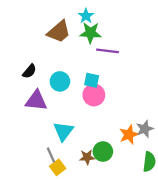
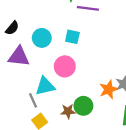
pink circle: (94, 95) -> (65, 66), moved
cyan triangle: (63, 131) -> (45, 86), turned 40
gray line: (51, 155) -> (33, 100), moved

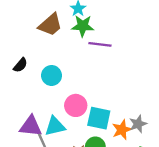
cyan square: (72, 37) -> (99, 118), moved, size x1.5
purple triangle: (19, 57) -> (31, 126), moved

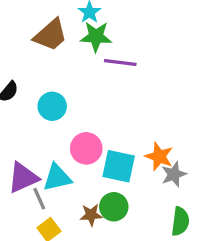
purple triangle: (31, 126) -> (23, 178), turned -30
orange star: (122, 130) -> (159, 157), moved, turned -30

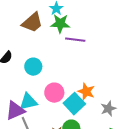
orange star: (159, 157) -> (86, 92), moved
cyan square: (119, 166) -> (74, 104), turned 35
cyan triangle: (57, 178) -> (28, 102), moved

